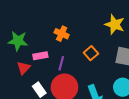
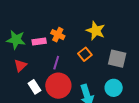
yellow star: (115, 24) -> (96, 31), moved
pink rectangle: (40, 56) -> (39, 42), moved

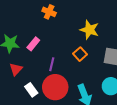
orange cross: (58, 35) -> (49, 12), moved
pink rectangle: (39, 42) -> (33, 44), turned -40

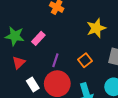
yellow star: (90, 30) -> (96, 28), turned 30
orange square: (80, 54) -> (85, 60), moved

